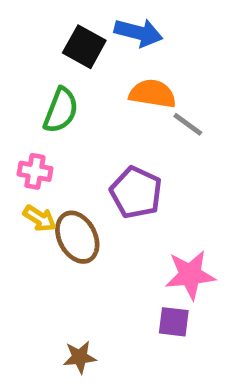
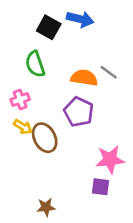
orange semicircle: (153, 94) -> (84, 78), moved
green semicircle: (61, 110) -> (35, 64), turned 140
pink cross: (35, 171) -> (20, 100), turned -30

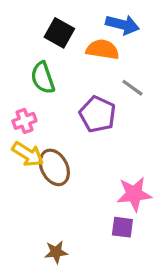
blue arrow: (80, 19) -> (122, 25), moved
orange semicircle: (84, 78) -> (103, 49), moved
purple pentagon: (79, 112) -> (98, 114), moved
yellow arrow: (23, 127) -> (28, 154), size x1.4

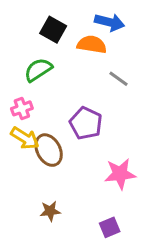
green semicircle: (43, 78) -> (38, 70), turned 76
purple pentagon: (98, 114) -> (86, 123), moved
purple square: (122, 227) -> (110, 227), moved, turned -30
brown star: (56, 252) -> (50, 211), moved

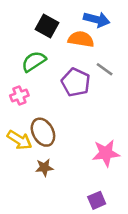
purple pentagon: (86, 123) -> (76, 82), moved
yellow arrow: (25, 138) -> (19, 140), moved
brown star: (50, 211) -> (44, 168), moved

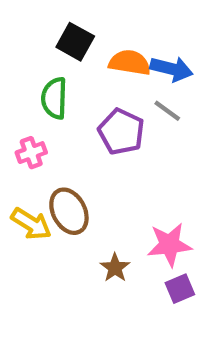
blue arrow: (97, 19) -> (171, 69), moved
green semicircle: (34, 61) -> (54, 98), turned -55
brown star: (44, 168) -> (115, 268), moved, turned -30
purple square: (97, 200) -> (180, 289), moved

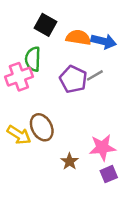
gray line: (167, 111) -> (95, 75), moved, turned -66
pink cross: (31, 153) -> (19, 77), moved, size x1.5

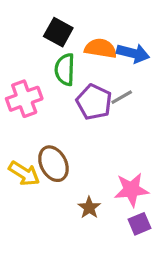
green semicircle: (33, 59) -> (65, 69), moved

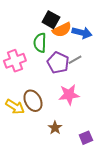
black square: (58, 32) -> (51, 20), moved
orange semicircle: (101, 48) -> (62, 30), turned 144
pink star: (131, 190) -> (69, 95), moved

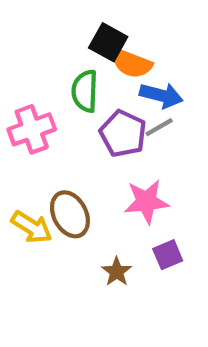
orange semicircle: (62, 30) -> (132, 63), turned 48
blue arrow: (82, 33) -> (161, 95), moved
purple square: (86, 138) -> (168, 255), moved

